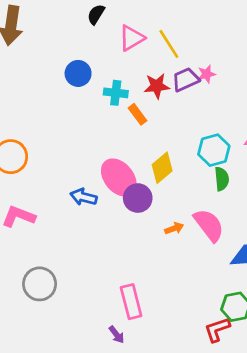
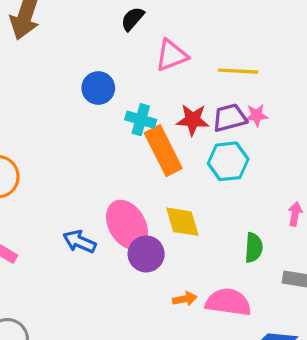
yellow line: (169, 44) -> (238, 71), moved, turned -64
orange rectangle: (137, 114) -> (163, 151), size x1.8
cyan hexagon: (214, 150) -> (228, 161), moved
yellow diamond: (162, 168) -> (182, 222), turned -76
pink semicircle: (209, 225) -> (228, 302), turned -54

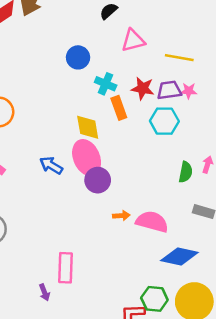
orange rectangle: (163, 151) -> (119, 108), size x0.7
yellow diamond: (182, 222) -> (88, 127), moved
green semicircle: (254, 248) -> (186, 172), moved

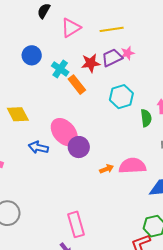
cyan cross: (106, 84) -> (60, 69), turned 30
cyan hexagon: (164, 121) -> (121, 97), moved
yellow diamond: (88, 127) -> (18, 114), moved

